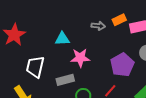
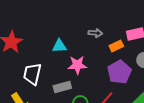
orange rectangle: (119, 20) -> (116, 46), moved

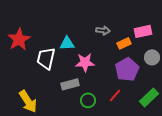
white trapezoid: (32, 74) -> (46, 58), moved

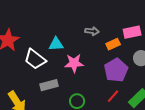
white trapezoid: (46, 58) -> (35, 59), turned -65
gray rectangle: (70, 84) -> (49, 85), moved
red line: (115, 95) -> (113, 96), moved

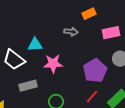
orange rectangle: (113, 44) -> (89, 14), moved

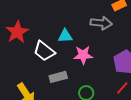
gray arrow: (71, 32) -> (101, 23), size x1.5

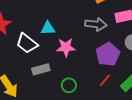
gray arrow: (101, 23) -> (96, 24), moved

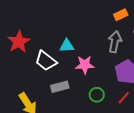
gray arrow: (96, 24) -> (115, 42), turned -85
green circle: (69, 85) -> (97, 95), moved

